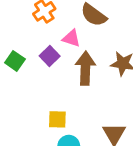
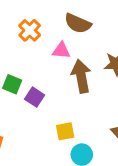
purple square: (50, 56) -> (35, 97), moved

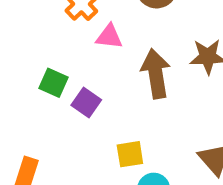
pink triangle: (61, 51) -> (109, 37), moved

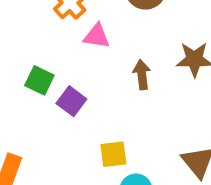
brown arrow: (156, 74) -> (142, 75), size x0.6

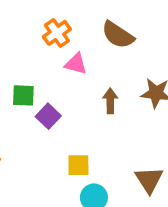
green square: (39, 80) -> (23, 95), turned -30

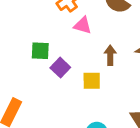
yellow square: (78, 165) -> (92, 81), moved

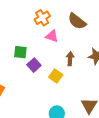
yellow square: (92, 81) -> (56, 76), turned 32

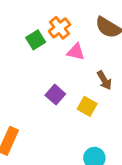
green square: (20, 52) -> (36, 40), moved, turned -32
brown arrow: (70, 59) -> (104, 80), turned 152

